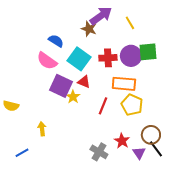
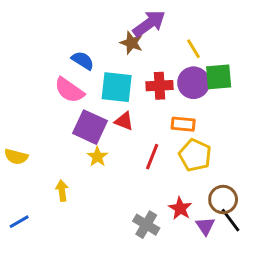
yellow line: (130, 23) -> (194, 49), moved
cyan square: (79, 59) -> (117, 87), turned -30
orange rectangle: (124, 84) -> (183, 124), size x0.7
yellow star: (73, 97) -> (97, 157), moved
blue line: (22, 153) -> (19, 222), moved

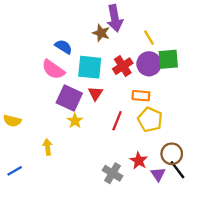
purple arrow: (149, 24) -> (115, 18), turned 115
red cross: (160, 86) -> (123, 66), turned -30
red triangle: (124, 121) -> (95, 93), turned 42

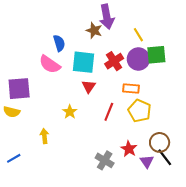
blue semicircle: (64, 47) -> (59, 43), turned 42
purple square: (69, 98) -> (19, 89), moved, turned -30

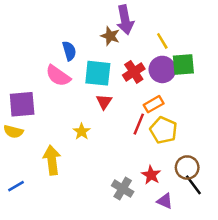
orange rectangle: (131, 89) -> (154, 104), turned -35
red line: (109, 112) -> (139, 124), moved
yellow arrow: (44, 136) -> (52, 160), size x1.6
purple triangle: (147, 161) -> (165, 201), moved, turned -32

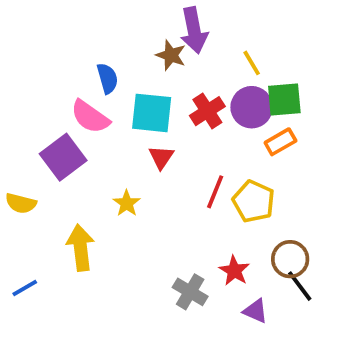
purple square: (22, 104) -> (63, 157), moved, turned -32
orange rectangle: (154, 104) -> (280, 142), moved

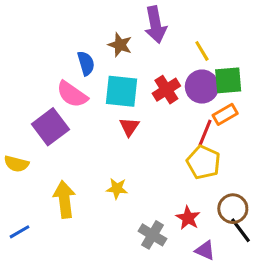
brown star: (171, 55) -> (120, 45), moved
red line: (215, 192) -> (205, 133), moved
yellow star: (127, 203) -> (117, 189), moved, turned -30

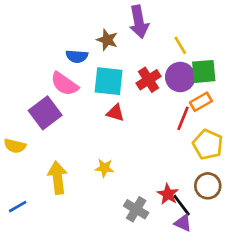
blue semicircle: (86, 63) -> (77, 56), turned 110
red triangle: (129, 127) -> (115, 113), turned -48
yellow pentagon: (203, 162) -> (208, 145), moved
black line: (241, 230) -> (182, 205), moved

